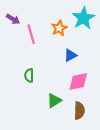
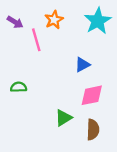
orange star: (59, 28) -> (54, 20), moved
green semicircle: (29, 75) -> (19, 87), moved, turned 88

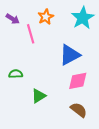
blue triangle: (82, 65) -> (70, 55), size x1.6
green triangle: (63, 118) -> (39, 96), moved
brown semicircle: (93, 130) -> (79, 110), turned -54

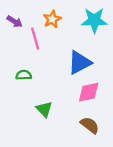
cyan star: (83, 18) -> (94, 20), turned 30
green semicircle: (16, 74) -> (24, 75), moved
green triangle: (39, 96) -> (44, 109), turned -42

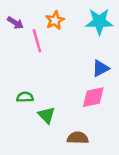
blue triangle: (80, 63) -> (100, 68), moved, size x0.7
green semicircle: (24, 75) -> (25, 97), moved
brown semicircle: (90, 125) -> (78, 138), moved, turned -36

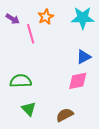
green semicircle: (25, 97) -> (21, 81), size x1.5
green triangle: (47, 115) -> (29, 109), moved
brown semicircle: (78, 138) -> (65, 115), turned -30

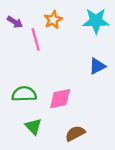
pink diamond: (78, 81) -> (60, 99), moved

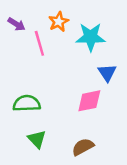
cyan star: (96, 21) -> (91, 37), moved
blue triangle: (97, 66) -> (107, 73), turned -36
pink diamond: (60, 99) -> (89, 101), moved

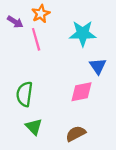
orange star: (59, 22) -> (41, 14), moved
green semicircle: (27, 103) -> (24, 94), turned -80

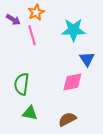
green triangle: (34, 127) -> (30, 113), turned -35

